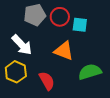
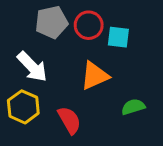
orange triangle: (64, 51) -> (95, 76), turned -45
green semicircle: (90, 72) -> (133, 107), size x0.7

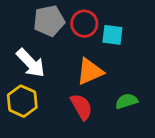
red semicircle: (69, 120) -> (81, 107), moved

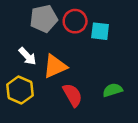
white arrow: (31, 63) -> (27, 56), size x0.7
orange triangle: (90, 72) -> (55, 66), moved

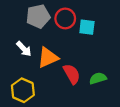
yellow hexagon: (20, 90) -> (23, 90), moved
red semicircle: (73, 95) -> (72, 74), moved

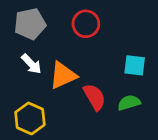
gray pentagon: (38, 16) -> (30, 24), moved
cyan square: (87, 27) -> (135, 65), moved

